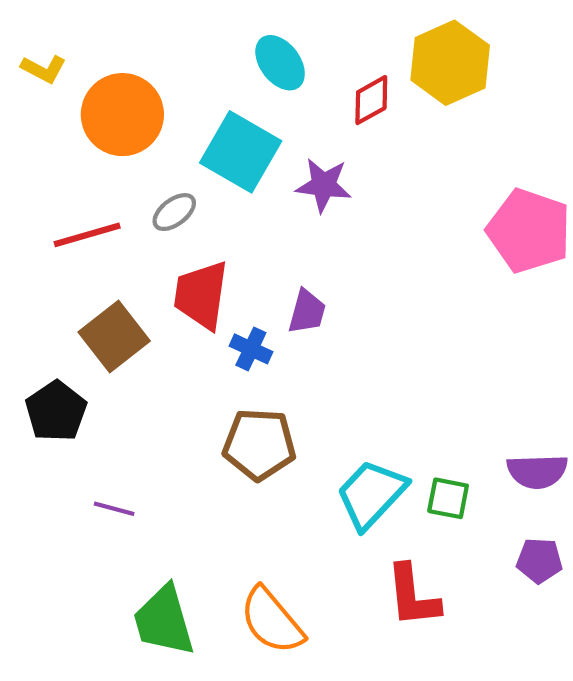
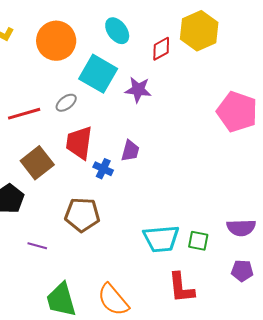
orange circle: (122, 115) -> (56, 41), moved
brown pentagon: (259, 444) -> (82, 215), moved
cyan trapezoid: (371, 494) -> (161, 239), turned -138

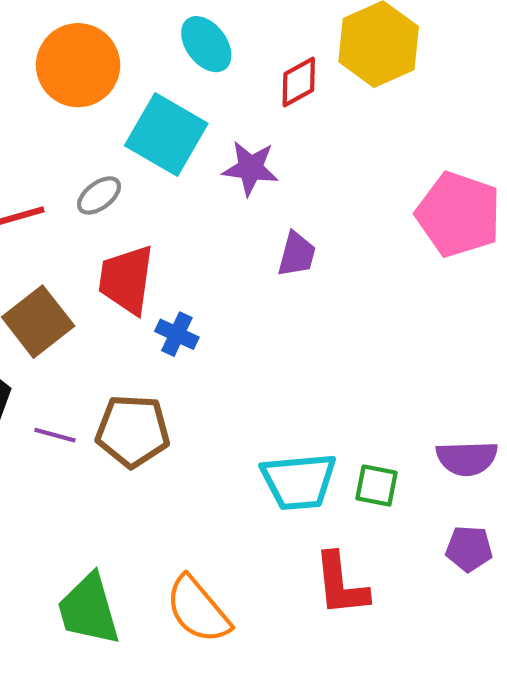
purple trapezoid: (130, 151) -> (297, 254), moved
purple line: (37, 246) -> (55, 435), moved

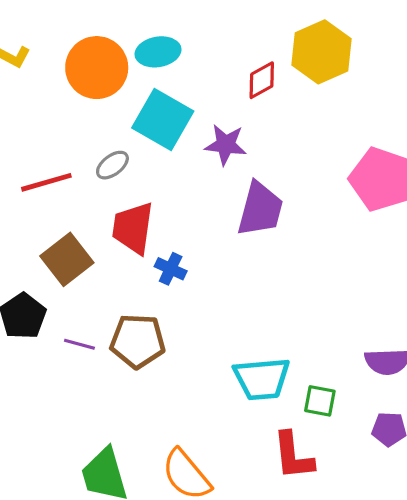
cyan ellipse: (206, 44) -> (158, 52), moved, turned -63
purple trapezoid: (297, 254) -> (260, 209), size x1.6
green square: (377, 486) -> (320, 401), moved

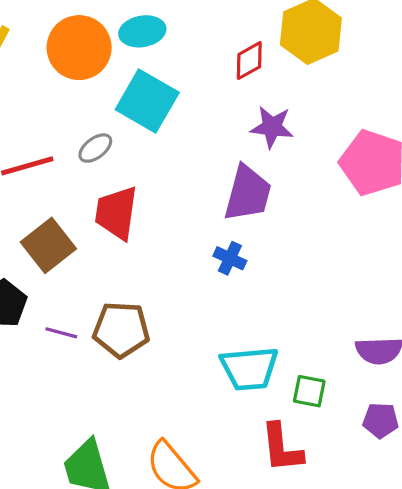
purple star: (226, 145) -> (272, 127), moved
blue cross: (171, 269) -> (230, 258), moved

